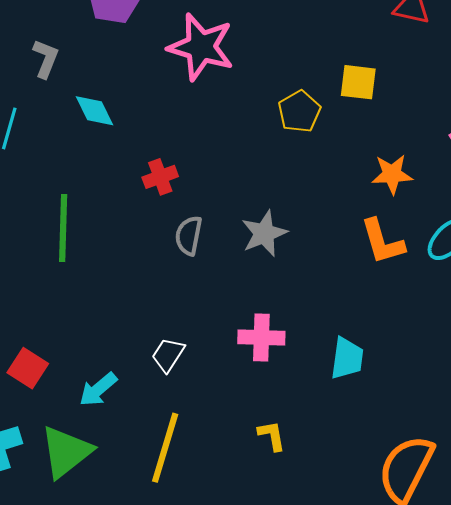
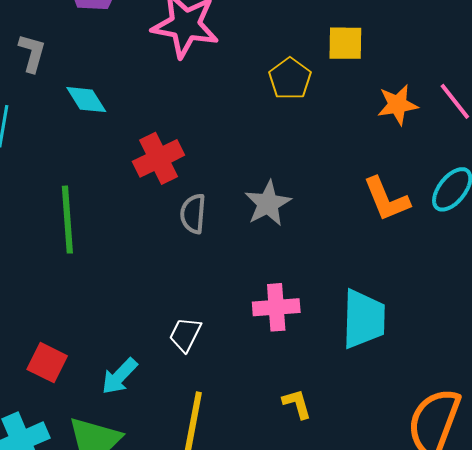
orange star: (392, 174) -> (398, 105), moved
red cross: (160, 177) -> (159, 158), size x1.4
cyan trapezoid: (347, 358) -> (364, 319), size x1.4

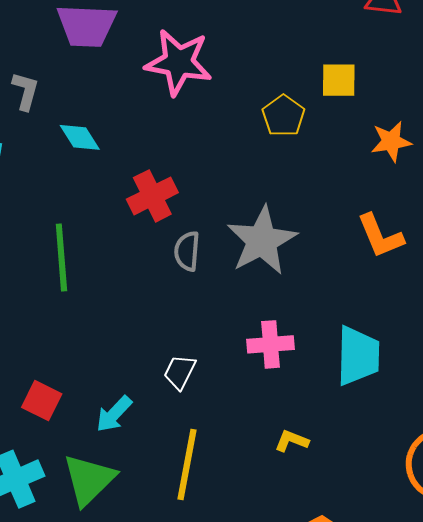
gray star: (268, 204) -> (262, 241), size x1.5
yellow L-shape: (297, 404) -> (292, 441), turned -52

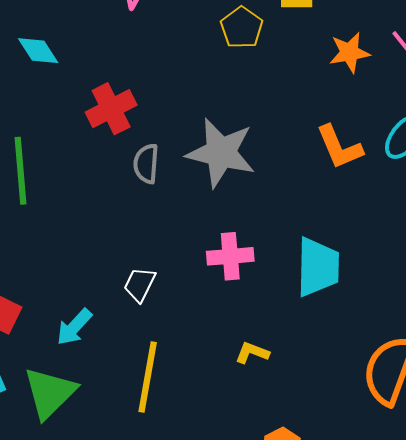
gray star: (262, 241) -> (221, 153), turned -30

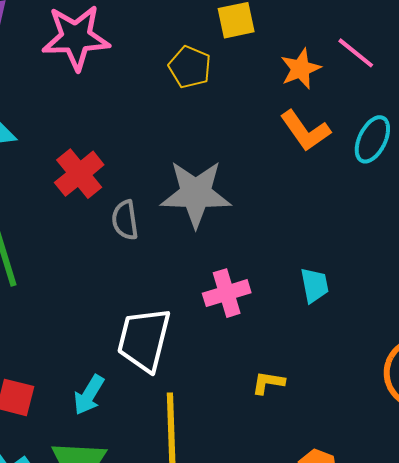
orange L-shape: (339, 147) -> (305, 131), moved
cyan trapezoid: (318, 267) -> (315, 285), size x0.6
white trapezoid: (140, 284) -> (144, 340), size x1.8

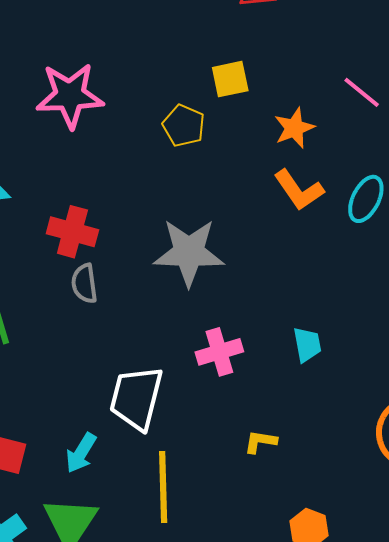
pink line: (356, 53) -> (362, 92), moved
red cross: (79, 174) -> (72, 232), turned -36
gray semicircle: (125, 220) -> (84, 283), moved

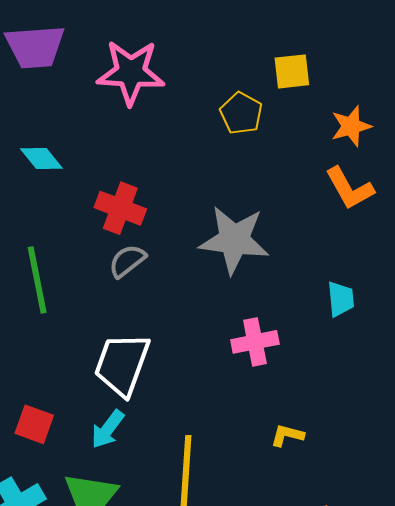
gray semicircle: (84, 283) -> (127, 261), turned 54
cyan trapezoid: (307, 344) -> (341, 299), moved
white trapezoid: (136, 398) -> (122, 364), moved

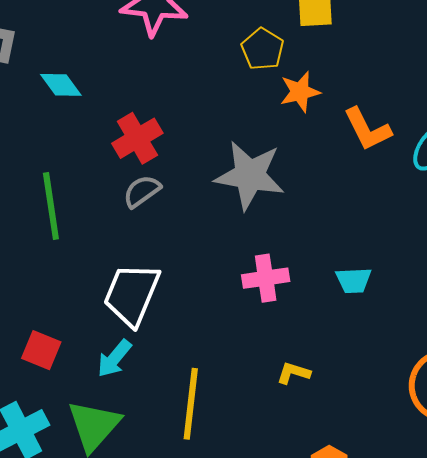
orange star: (351, 126) -> (300, 92), moved
red cross: (120, 208) -> (137, 138), turned 36
cyan trapezoid: (341, 299) -> (354, 280), moved, turned 90

